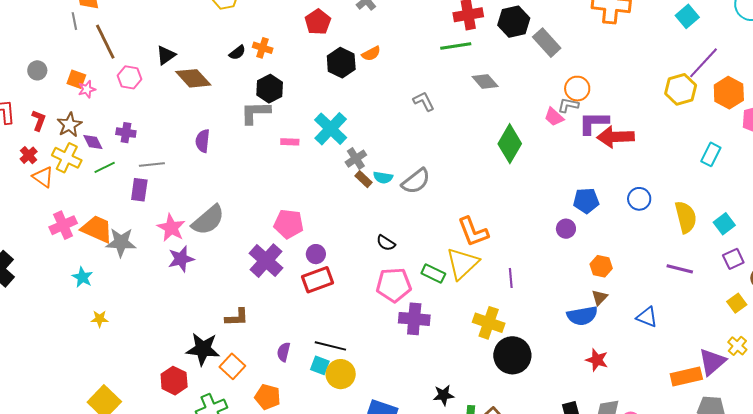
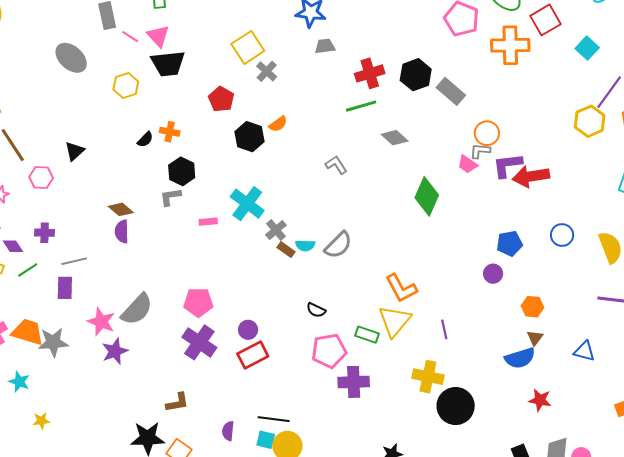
brown diamond: (193, 78) -> (121, 209), moved, size x0.7
gray L-shape: (255, 113) -> (170, 197), size x0.7
pink pentagon: (289, 224) -> (198, 302), moved

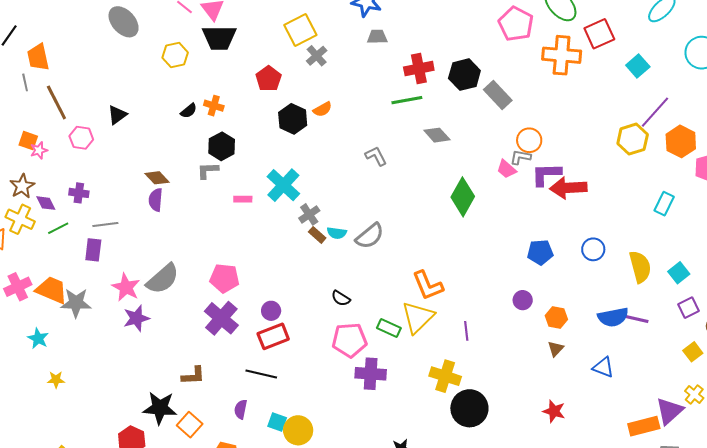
purple circle: (493, 274) -> (523, 300), moved
blue semicircle: (520, 358) -> (613, 317), moved
black line: (274, 419) -> (261, 374), moved

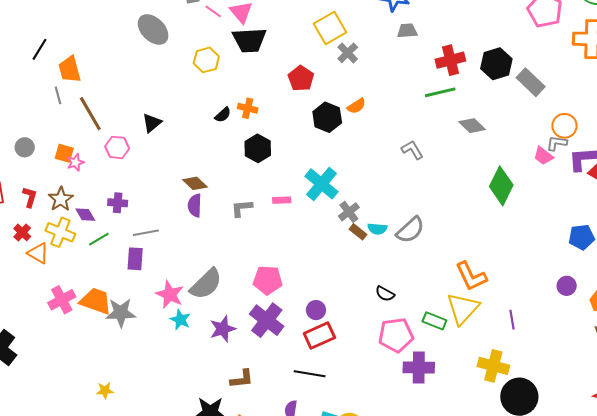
gray L-shape: (208, 170) -> (242, 208), moved
purple star: (136, 318) -> (223, 329), moved
cyan star: (38, 338) -> (180, 320), moved

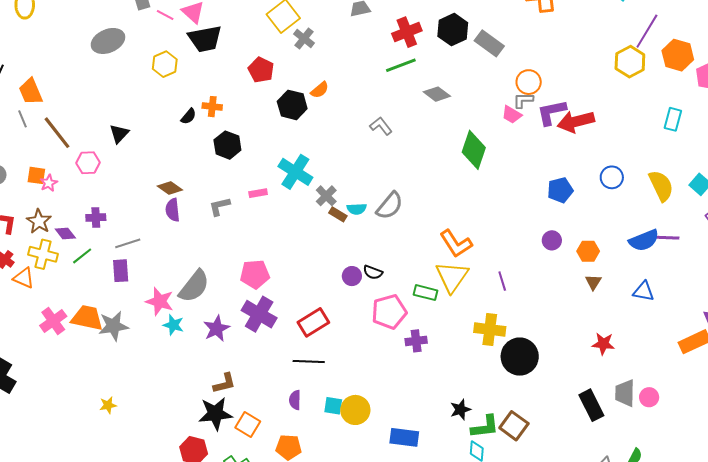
gray ellipse: (153, 29) -> (108, 41), turned -60
purple circle: (316, 310) -> (352, 276), moved
purple cross: (419, 368) -> (416, 341), size x0.7
brown L-shape: (242, 379) -> (224, 383), moved

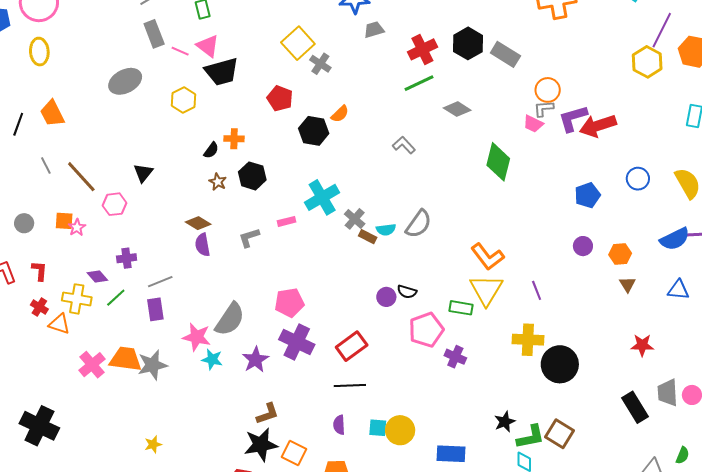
orange trapezoid: (31, 92) -> (52, 113), moved
cyan cross: (295, 172) -> (322, 197), turned 32
brown star: (39, 221) -> (218, 182), moved, size x0.7
purple cross: (416, 341) -> (455, 357), turned 35

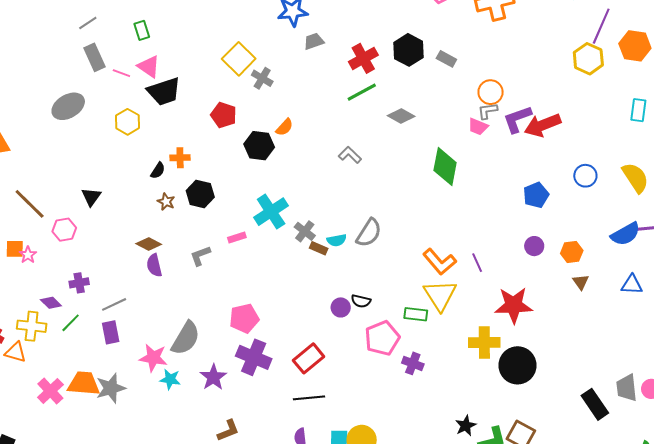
gray rectangle: (505, 54) -> (446, 59), size x0.7
purple line: (537, 290) -> (477, 263), moved
red star: (642, 345) -> (514, 305), moved, size x1.6

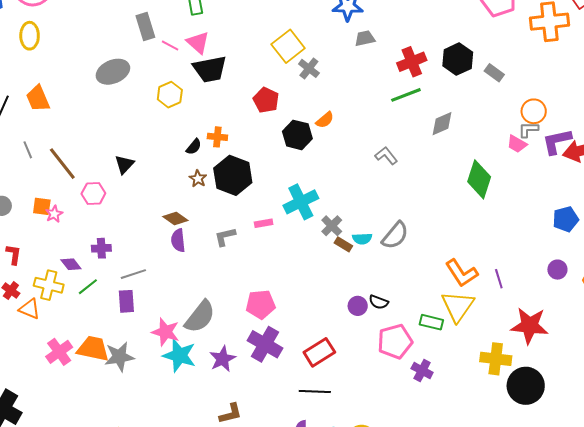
gray diamond: (401, 116) -> (442, 124), turned -60
black hexagon: (200, 194) -> (233, 175), size x1.4
cyan star: (170, 379) -> (179, 355), size x1.6

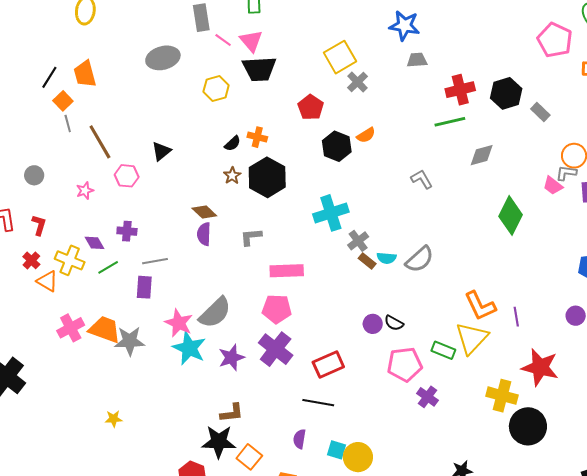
orange square: (42, 206) -> (63, 101), moved, turned 30
pink rectangle: (264, 223) -> (287, 271), moved, size x1.8

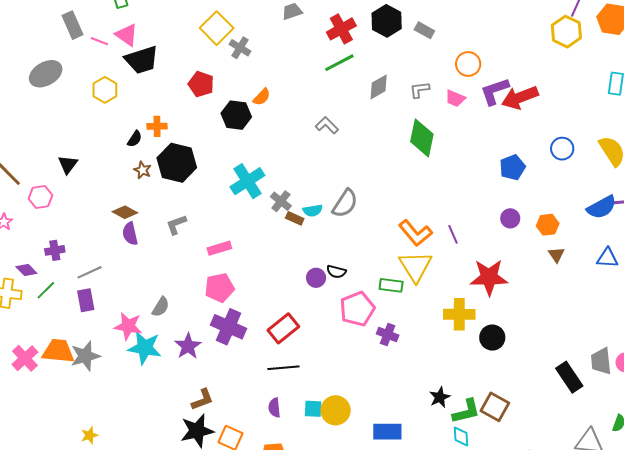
gray L-shape: (566, 173) -> (419, 90), moved
pink rectangle: (287, 271) -> (219, 248), size x0.7
gray semicircle: (215, 313) -> (161, 307), size x0.6
black circle: (528, 426) -> (492, 338), size x0.7

